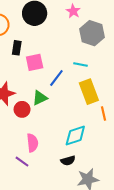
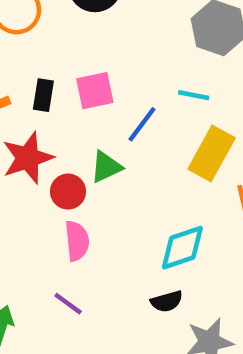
black rectangle: (17, 48) -> (43, 95), moved
yellow rectangle: (89, 92) -> (212, 153), turned 50
pink semicircle: (32, 143) -> (77, 241), moved

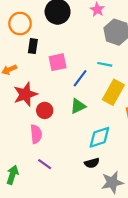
black rectangle: (43, 95) -> (33, 46), moved
green triangle: (106, 167) -> (78, 106), moved
pink semicircle: (77, 241) -> (36, 134), moved

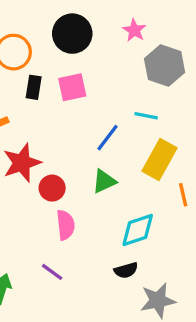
pink square: (58, 62) -> (72, 87), moved
pink semicircle: (36, 134) -> (66, 225), moved

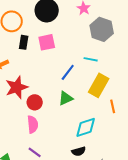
pink semicircle: (66, 225) -> (33, 124), moved

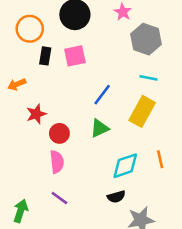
cyan line: (91, 59) -> (149, 78), moved
red star: (17, 87) -> (36, 114), size x0.7
orange line: (113, 106) -> (160, 159), moved

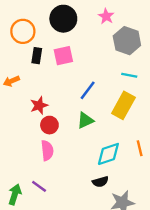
red star: (36, 114) -> (39, 105), moved
purple line: (59, 198) -> (39, 186), moved

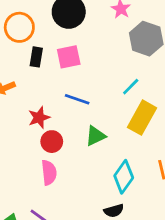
cyan line: (129, 75) -> (131, 87), moved, turned -56
blue line: (88, 90) -> (77, 99), moved, turned 72
cyan diamond: (108, 154) -> (124, 177), turned -36

